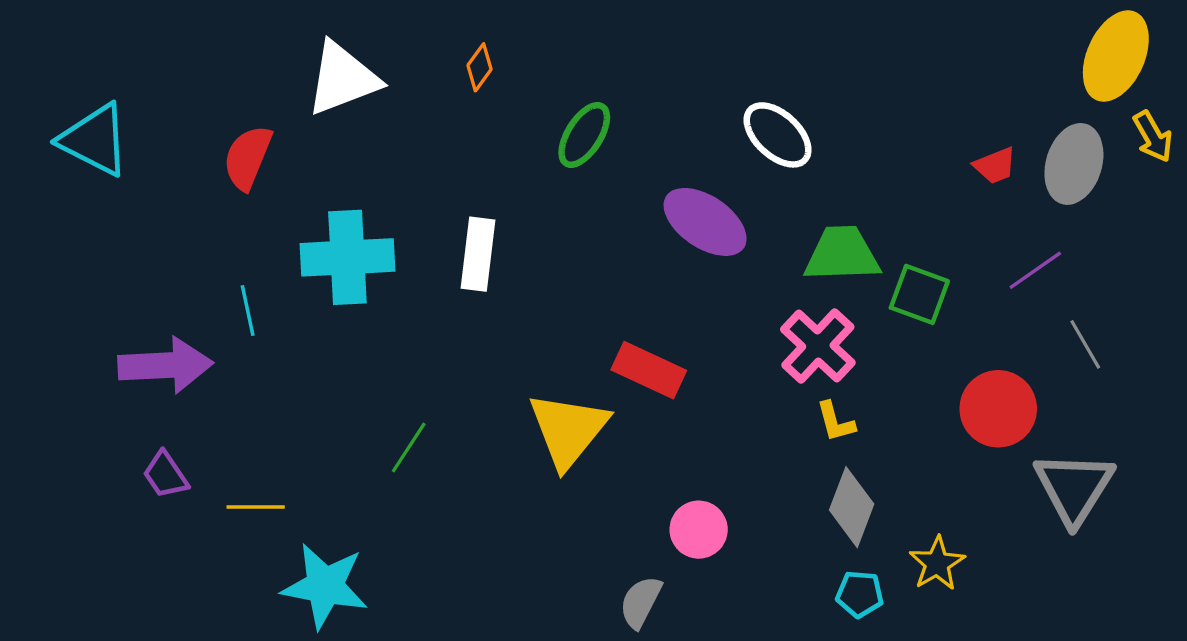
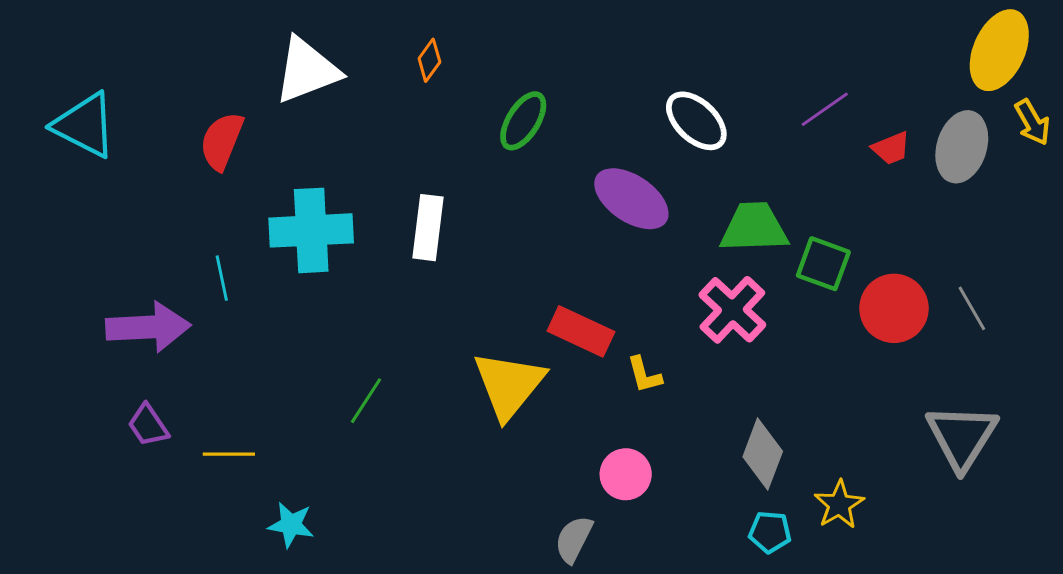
purple line: (1035, 270) -> (825, 109), moved
red circle: (998, 409) -> (894, 308), moved
yellow L-shape: (836, 422) -> (644, 375), moved
cyan star: (325, 586) -> (291, 525), size x0.6

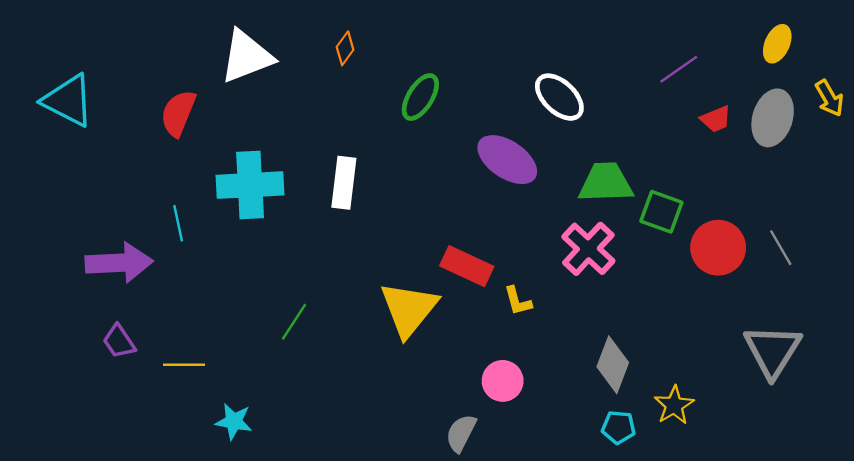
yellow ellipse: (999, 50) -> (777, 44), moved, size x0.6
purple line: (825, 109) -> (679, 69), moved

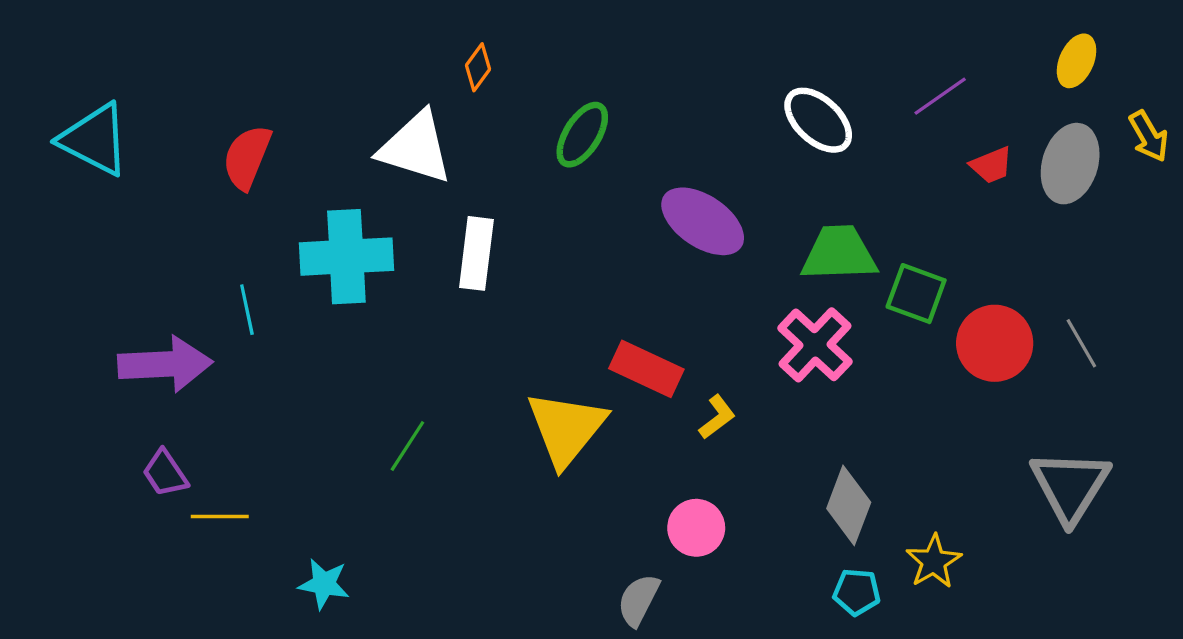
white triangle: (247, 56) -> (415, 148), moved, turned 38
white ellipse: (559, 97) -> (818, 120), moved
yellow L-shape: (518, 301) -> (717, 417), turned -112
yellow line: (184, 365) -> (220, 517), moved

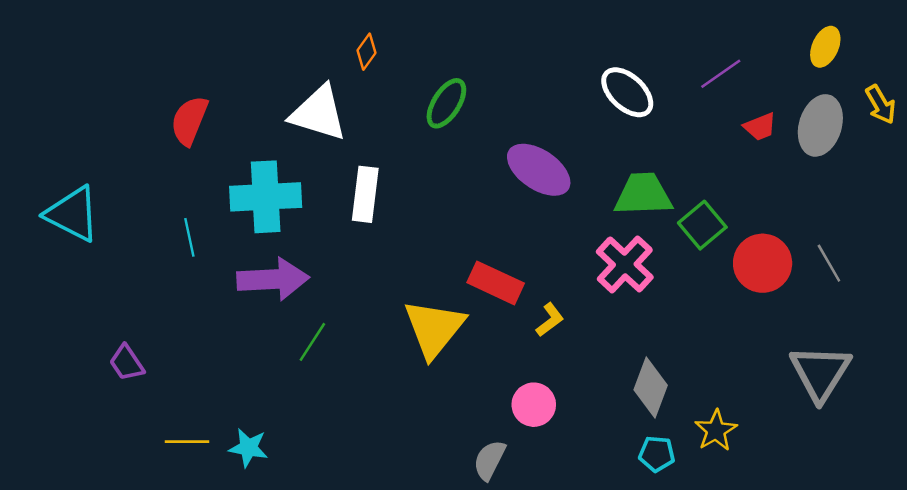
cyan triangle: (94, 139) -> (73, 214), moved
green square: (916, 294) -> (702, 225), turned 30
purple arrow: (165, 364) -> (273, 279), moved
yellow line: (220, 517) -> (187, 442), moved

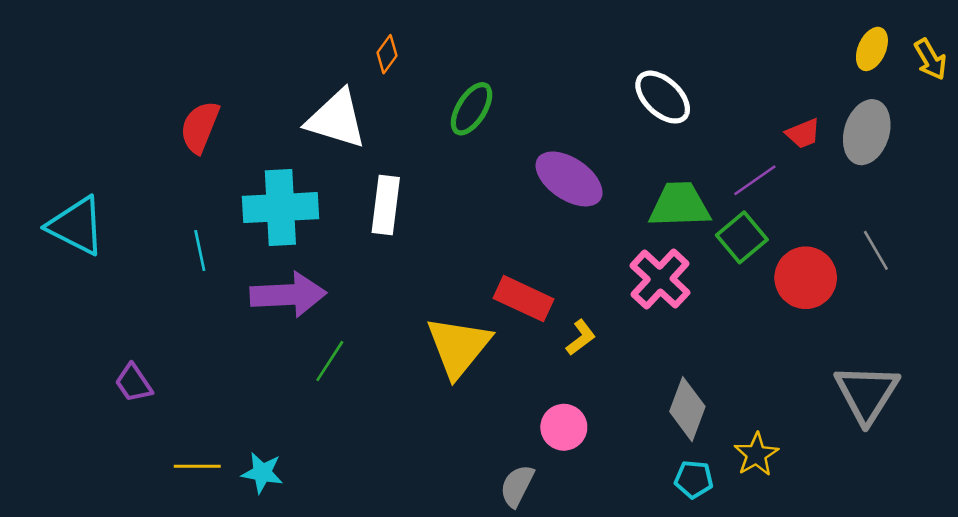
purple line: (721, 74) -> (755, 180), moved
yellow arrow: (881, 105) -> (930, 59), moved
gray line: (829, 263) -> (876, 250), moved

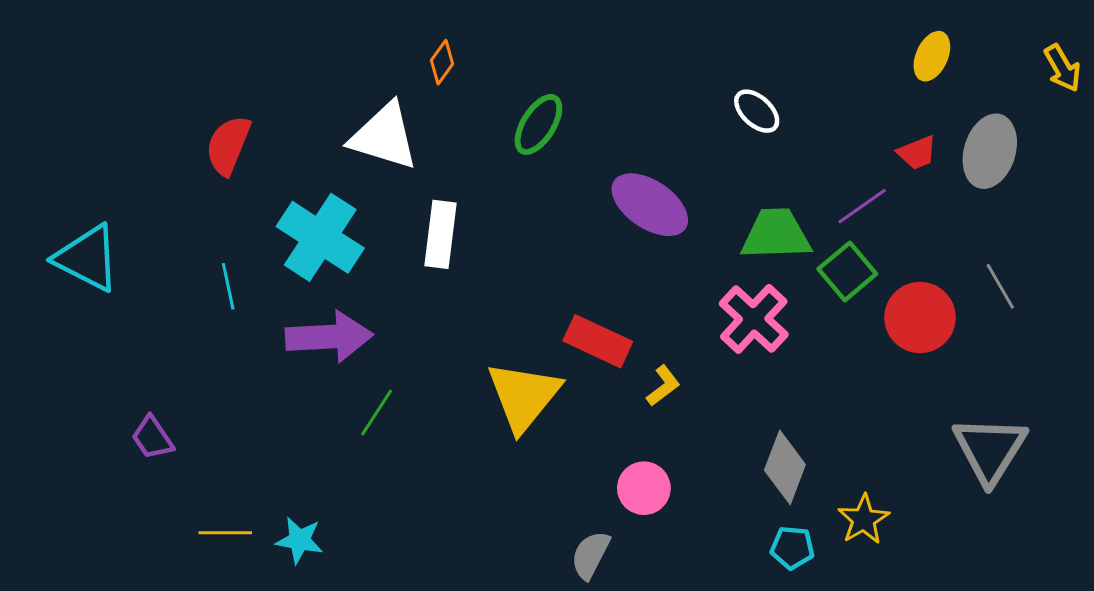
yellow ellipse: (872, 49) -> (932, 56), moved
white ellipse: (663, 97) -> (757, 111), size x0.7
cyan cross: (280, 208) -> (320, 237), turned 36

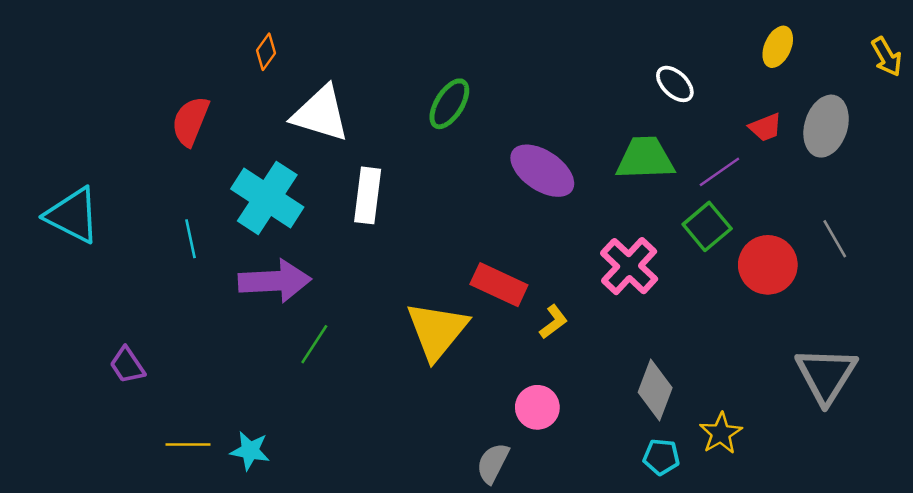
orange diamond: (442, 62) -> (266, 52), moved
white ellipse: (757, 111) -> (675, 84), moved
green trapezoid: (776, 234) -> (645, 158), moved

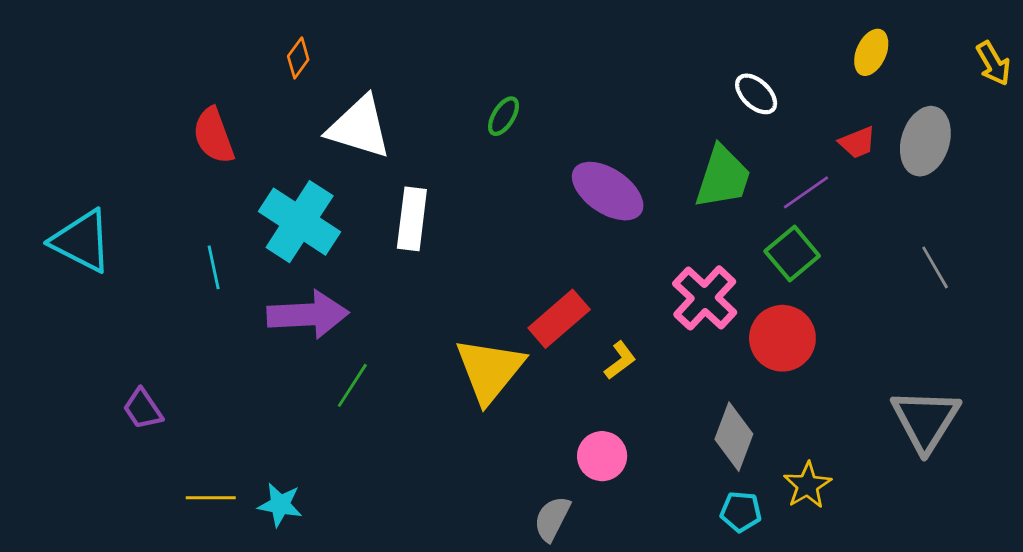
green ellipse: (449, 104) -> (504, 116), size x0.7
red semicircle: (190, 121) -> (214, 136), turned -42
green trapezoid: (645, 158) -> (723, 177), turned 110
red circle: (768, 265) -> (782, 338), moved
red rectangle: (499, 285) -> (559, 319), turned -66

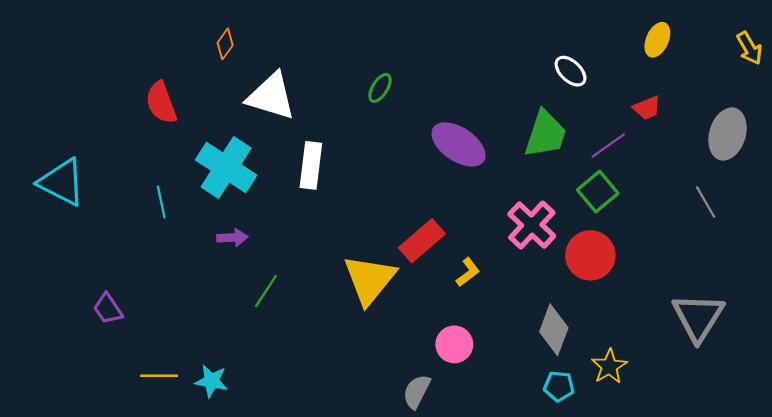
gray ellipse: (925, 141) -> (728, 134), moved
purple arrow: (308, 315) -> (232, 238), size x0.5

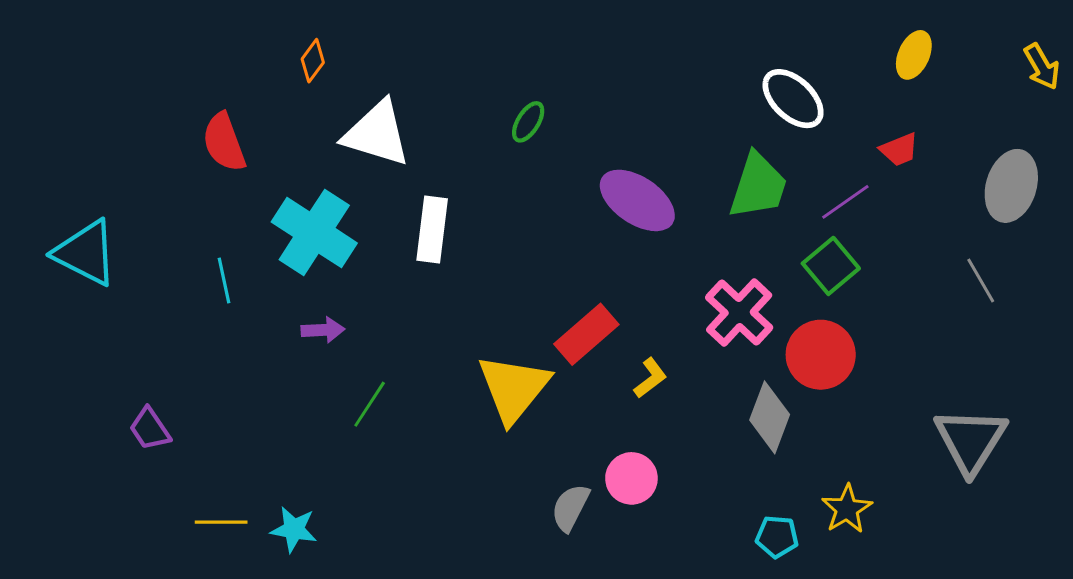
white ellipse: (571, 71) -> (793, 99), size x1.4
gray diamond: (554, 330) -> (770, 417), moved
gray semicircle: (417, 391) -> (570, 508), moved

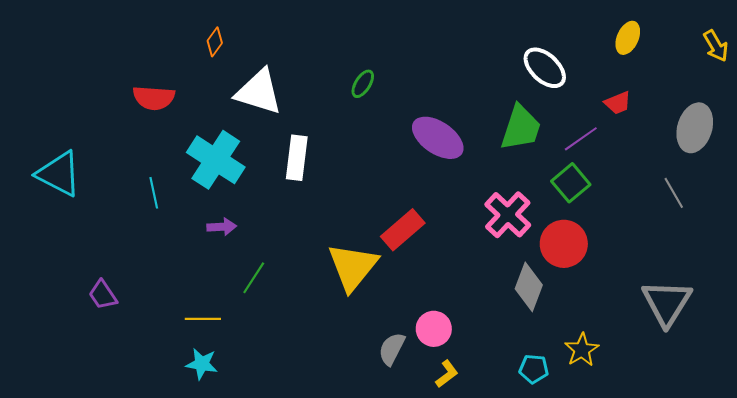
red semicircle: (224, 142) -> (154, 98), turned -66
yellow L-shape: (650, 378) -> (447, 374), moved
yellow line: (221, 522) -> (203, 319), moved

